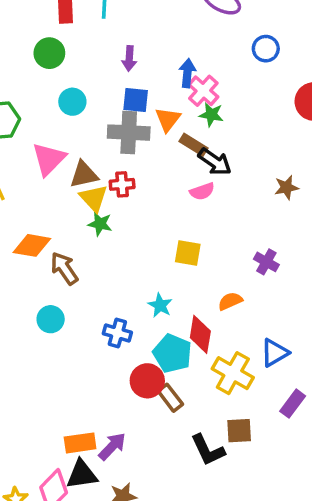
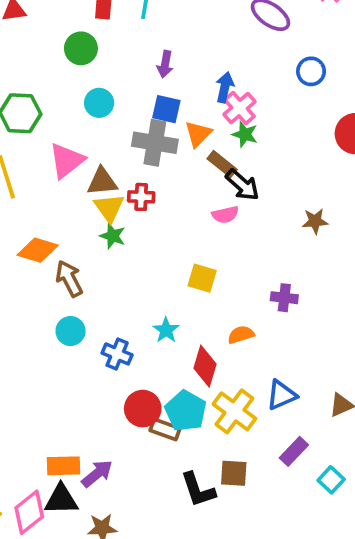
purple cross: (266, 262) -> (284, 298), turned -30
cyan circle: (51, 319) -> (70, 331), moved
cyan pentagon: (172, 353) -> (186, 411), moved
brown rectangle: (170, 398) -> (165, 429), turned -40

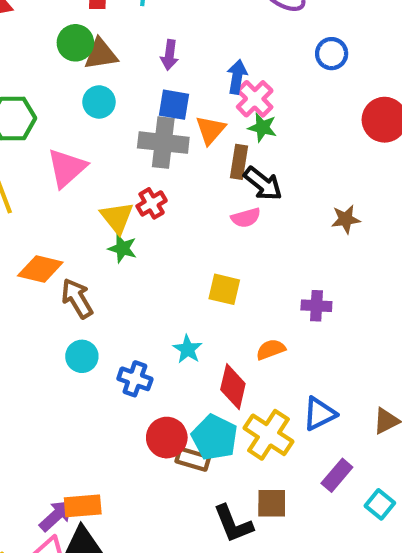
brown rectangle: (222, 164) -> (239, 162), turned 64
brown triangle: (102, 182) -> (101, 54), moved
red cross: (141, 197) -> (152, 203), turned -30
purple arrow: (97, 474) -> (56, 516), moved

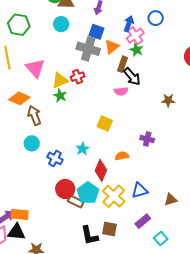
blue circle: (332, 54) -> (156, 18), moved
pink triangle: (67, 168) -> (35, 68), moved, turned -40
yellow triangle: (117, 218) -> (60, 80), turned 36

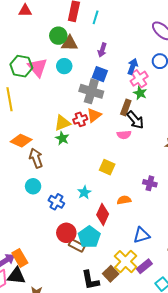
orange triangle: (112, 47) -> (94, 115), moved
pink triangle: (35, 68) -> (37, 67), moved
yellow cross: (114, 196) -> (126, 262), moved
orange rectangle: (20, 214) -> (20, 258), turned 54
brown square: (109, 229) -> (111, 274), turned 35

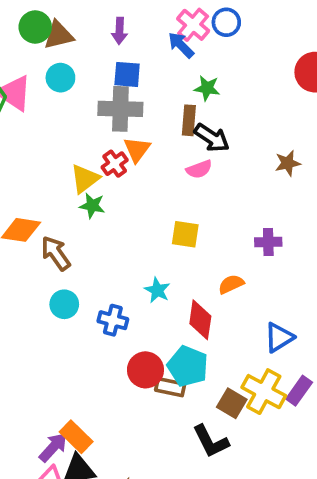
blue arrow: (133, 66) -> (181, 45), turned -49
pink cross: (139, 79) -> (193, 25), moved
brown square: (111, 274) -> (232, 403), moved

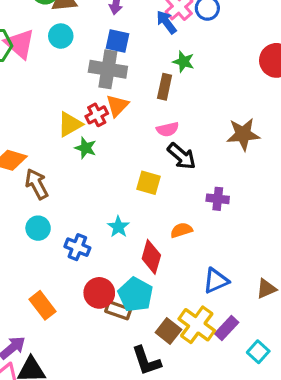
black arrow: (212, 138) -> (182, 156), moved
brown star: (288, 163) -> (243, 134), size x1.5
green star: (92, 206) -> (86, 148), moved
orange rectangle: (76, 437) -> (42, 305), moved

